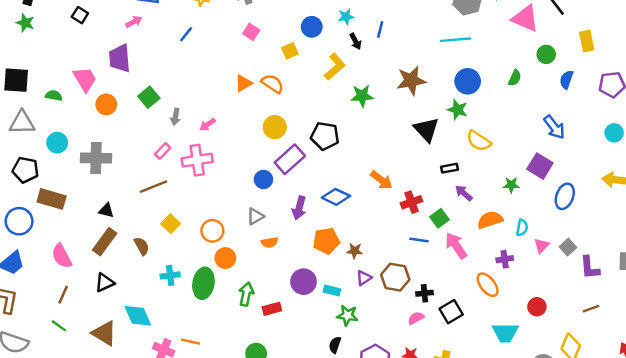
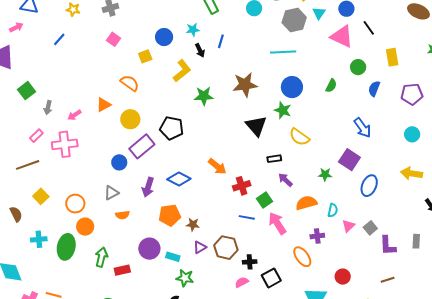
orange triangle: (244, 83) -> (104, 105), moved

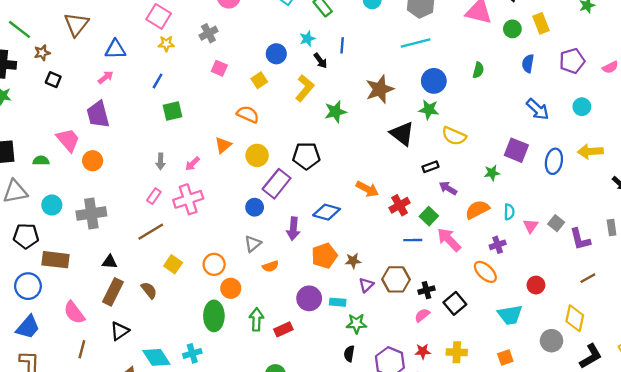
green circle: (358, 67) -> (512, 29), moved
green square: (26, 91) -> (173, 111), moved, turned 36
blue arrow: (362, 128) -> (538, 109), moved
blue ellipse: (369, 186) -> (554, 161), moved
cyan cross: (39, 239) -> (192, 353), moved

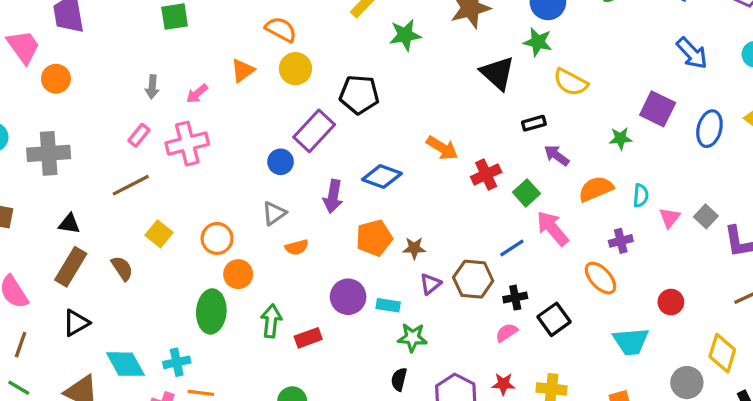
yellow circle: (257, 155) -> (295, 69), moved
blue line: (413, 240) -> (512, 248), moved, turned -36

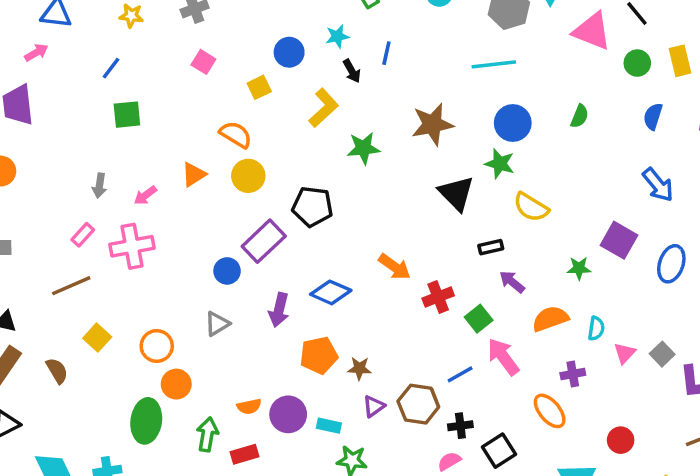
orange semicircle: (297, 247) -> (249, 406), moved

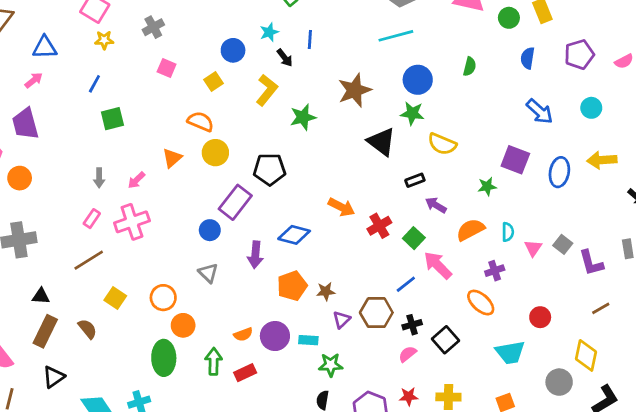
gray triangle: (217, 324) -> (208, 273), turned -35

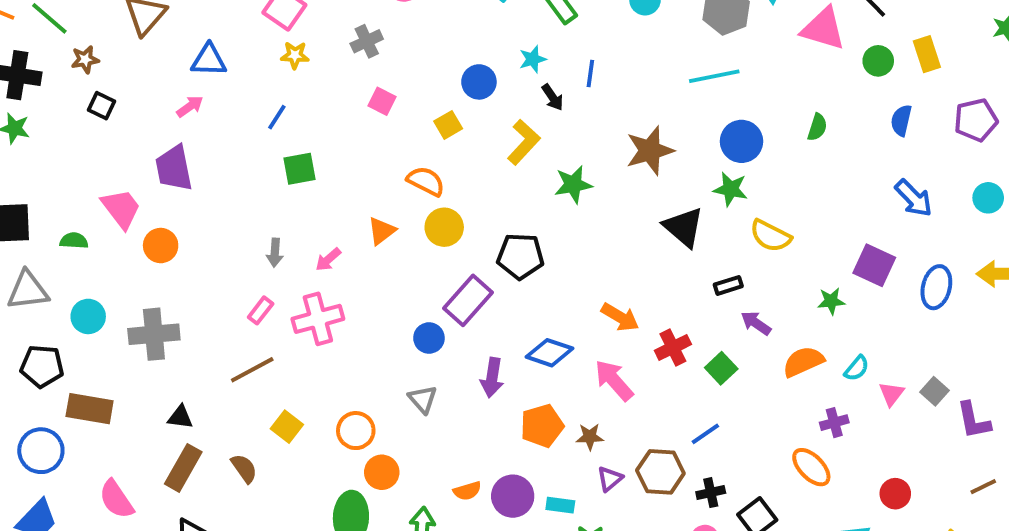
cyan semicircle: (508, 232) -> (857, 368), turned 36
pink arrow: (438, 265) -> (614, 380), moved

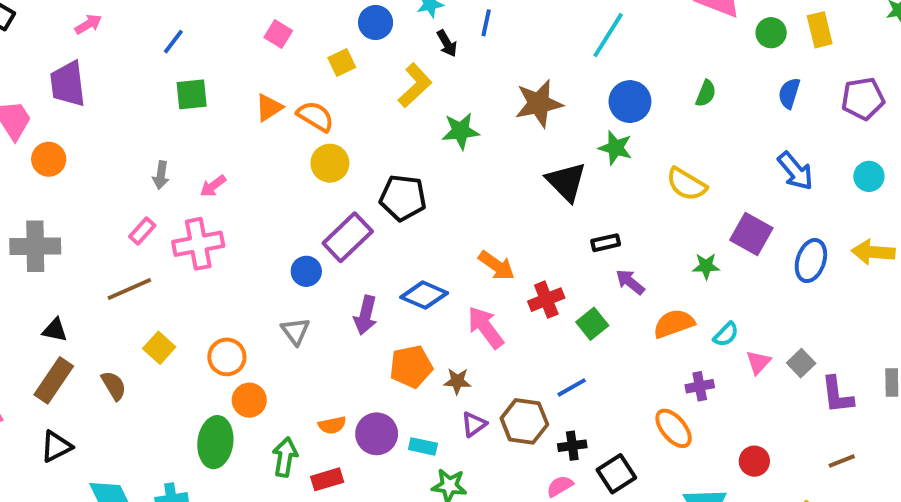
cyan line: (714, 76) -> (608, 35), turned -51
orange triangle: (382, 231) -> (269, 108), moved
yellow semicircle: (771, 236) -> (686, 184), moved

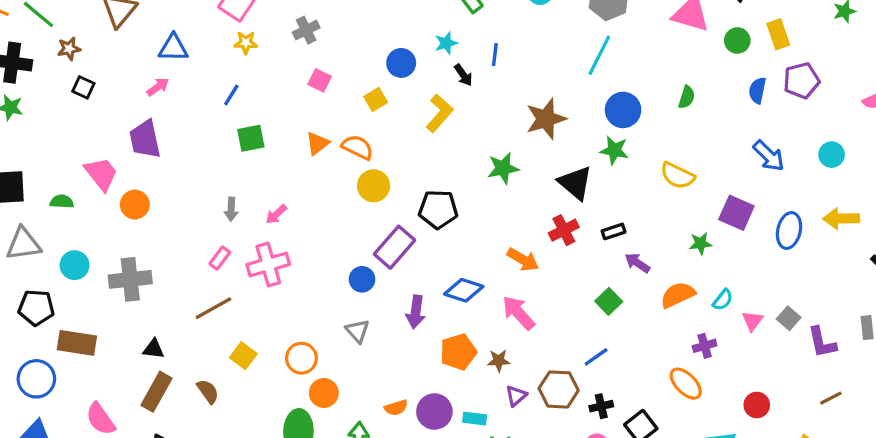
purple pentagon: (863, 99) -> (801, 81), moved
green star: (461, 131) -> (503, 168), moved
red cross: (546, 300) -> (564, 230), moved

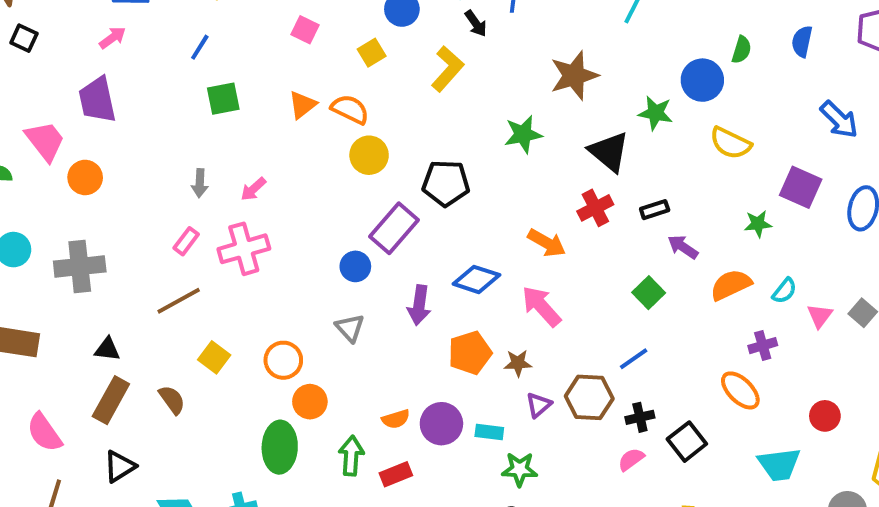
blue semicircle: (757, 90) -> (802, 41), moved
blue circle: (623, 110) -> (702, 80), moved

